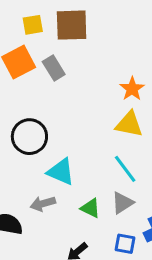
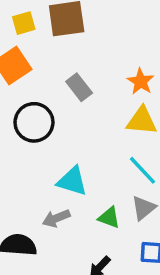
gray rectangle: (54, 68) -> (79, 87), moved
black circle: (29, 137) -> (34, 122), moved

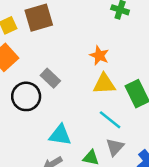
gray rectangle: (79, 87) -> (50, 78), moved

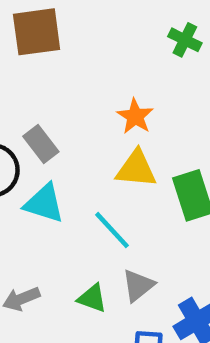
cyan line: (110, 120) -> (112, 230), moved
cyan triangle: (60, 135) -> (44, 203), moved

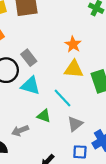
green triangle: (92, 298) -> (44, 116), moved

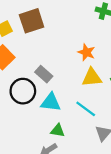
green triangle: (44, 116) -> (58, 131), moved

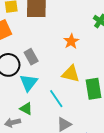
orange star: (86, 52) -> (71, 41), moved
cyan triangle: (51, 102) -> (29, 83), turned 42

